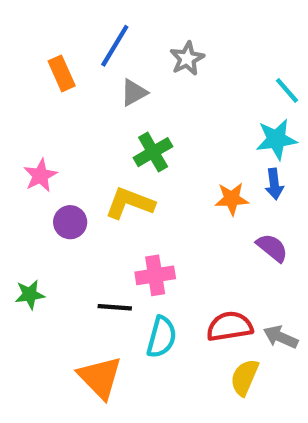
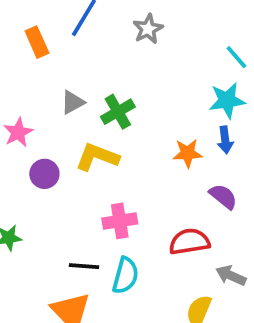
gray triangle: (134, 93) -> (73, 102), moved
black line: (115, 307) -> (84, 266), moved
red semicircle: (230, 326) -> (189, 242), moved

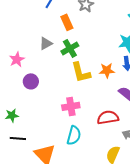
orange rectangle: (37, 42) -> (67, 22), moved
yellow L-shape: (97, 157) -> (81, 72), moved, turned -125
black line: (84, 266) -> (18, 138), moved

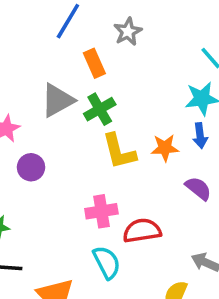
gray triangle: (46, 43) -> (57, 100), size x1.5
red semicircle: (108, 117) -> (142, 231), moved
cyan semicircle: (74, 135) -> (107, 262), turned -42

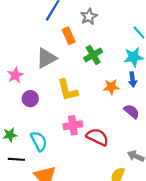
green cross: (100, 109) -> (93, 55), moved
yellow L-shape: (119, 151) -> (68, 90), moved
red semicircle: (142, 231) -> (97, 137), turned 35
cyan semicircle: (107, 262) -> (39, 141), moved

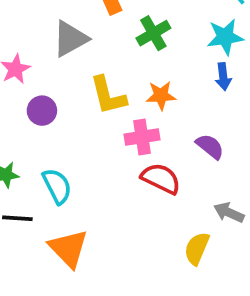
orange star: (111, 87) -> (161, 95), moved
purple semicircle: (131, 111) -> (210, 146), moved
pink cross: (73, 125) -> (142, 137), moved

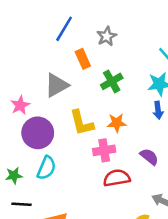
purple circle: (42, 111) -> (38, 133), size x1.6
red semicircle: (161, 179) -> (117, 178), turned -36
cyan semicircle: (57, 186) -> (46, 168), moved, turned 50

